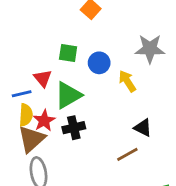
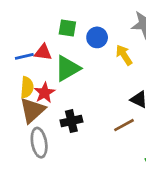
red triangle: (43, 78) -> (43, 52), turned -42
blue line: (22, 94) -> (24, 56), moved
black cross: (74, 128) -> (71, 121), moved

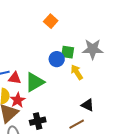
green square: (67, 28) -> (68, 52), moved
red triangle: (43, 52) -> (15, 78), moved

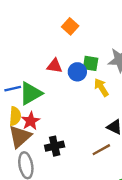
red triangle: (15, 78) -> (55, 66), moved
green triangle: (35, 82) -> (31, 93), moved

